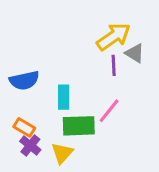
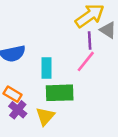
pink line: (109, 111) -> (86, 61), moved

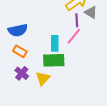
cyan rectangle: (47, 68) -> (55, 43), moved
orange rectangle: (13, 94) -> (20, 51), moved

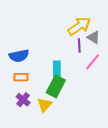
pink line: (74, 36) -> (93, 62), moved
orange rectangle: (20, 51) -> (21, 77), turned -32
green rectangle: (54, 60) -> (56, 86), turned -60

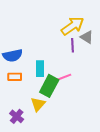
pink line: (93, 62) -> (62, 78), moved, turned 30
cyan rectangle: (57, 69) -> (40, 69), moved
purple cross: (23, 100) -> (17, 116), moved

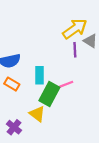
orange rectangle: (15, 77) -> (12, 84), turned 32
yellow triangle: (38, 104) -> (37, 114), turned -35

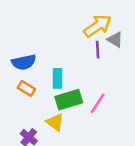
pink line: (64, 85) -> (98, 103), moved, turned -36
green rectangle: (49, 94) -> (69, 100), turned 45

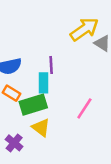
purple line: (98, 50) -> (51, 65), moved
green rectangle: (69, 100) -> (33, 105), moved

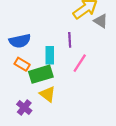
purple line: (51, 65) -> (70, 40), moved
pink line: (84, 108) -> (80, 63), moved

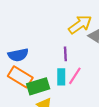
cyan rectangle: (50, 55) -> (61, 77), moved
orange rectangle: (22, 64) -> (20, 77), size x1.6

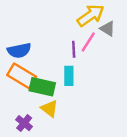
pink line: (75, 76) -> (88, 42), moved
green rectangle: (38, 86) -> (42, 87), turned 30

